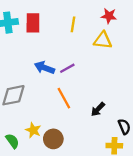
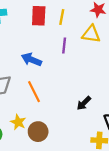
red rectangle: (33, 23) -> (39, 16), moved
purple line: (67, 68) -> (64, 46), moved, turned -56
orange line: (64, 98) -> (34, 92), moved

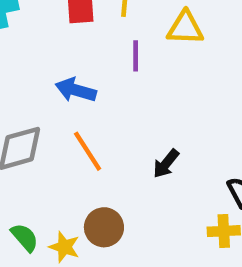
black arrow: (84, 103) -> (166, 164), moved
yellow star: (18, 122) -> (64, 247), moved

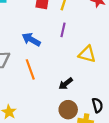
yellow triangle: (185, 28) -> (87, 54), moved
brown circle: (104, 227) -> (68, 110), moved

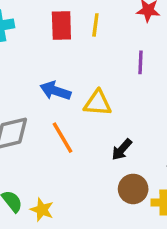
purple line: (63, 30) -> (141, 62), moved
yellow triangle: (87, 54) -> (98, 103), moved

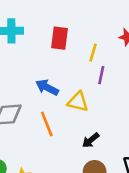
yellow line: (95, 25) -> (93, 53), moved
purple line: (141, 62) -> (101, 75), moved

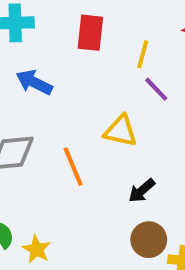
purple line: (101, 75) -> (156, 89), turned -54
blue arrow: (47, 87) -> (34, 82), moved

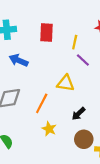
orange line: (73, 167) -> (42, 103), turned 54
yellow star: (37, 249) -> (49, 129), moved

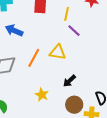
orange line: (42, 103) -> (34, 58), moved

